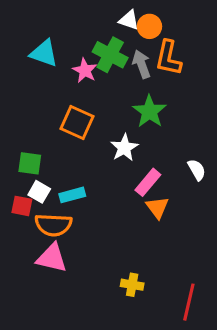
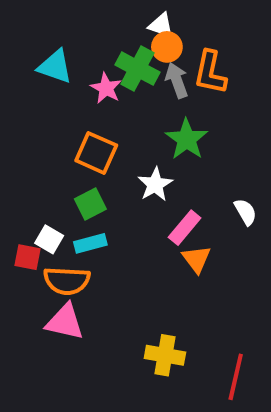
orange circle: (149, 26) -> (167, 47), moved
green square: (30, 163) -> (90, 204), moved, turned -35
yellow cross: (132, 285) -> (165, 355), size x1.4

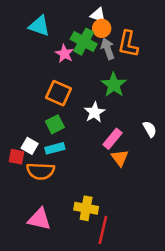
cyan triangle: (55, 67) -> (39, 26), moved
pink triangle: (65, 322) -> (39, 219), moved
yellow cross: (165, 355) -> (86, 208), moved
red line: (236, 377) -> (103, 230), moved

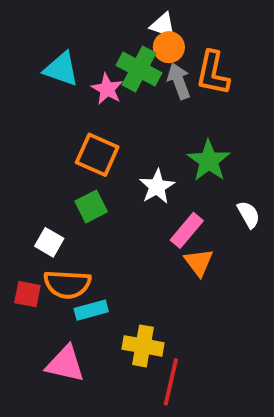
cyan triangle: (39, 26) -> (61, 69), moved
green star: (114, 85) -> (209, 161), moved
cyan rectangle: (55, 148) -> (91, 310), moved
red square: (17, 157) -> (27, 294), moved

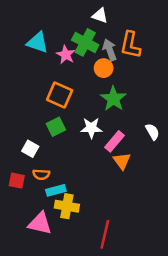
orange circle: (169, 47) -> (104, 68), moved
green star: (209, 161) -> (113, 99), moved
white star: (157, 187) -> (91, 128), moved, turned 30
orange semicircle: (67, 284) -> (41, 174), size x0.6
yellow cross: (143, 346) -> (67, 206), moved

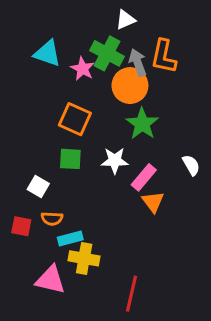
white triangle: (100, 16) -> (125, 20), turned -42
orange circle: (104, 68) -> (130, 86), size x1.5
green square: (56, 127) -> (70, 159), turned 30

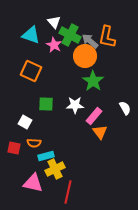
white triangle: (125, 20) -> (54, 22), moved, turned -48
gray arrow: (138, 63) -> (90, 41), turned -30
orange square: (75, 119) -> (31, 71), moved
yellow cross: (84, 258) -> (55, 169), turned -36
red line: (132, 294) -> (68, 192), moved

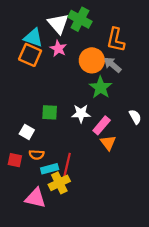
white triangle: (54, 22) -> (58, 24), size x1.5
green cross: (70, 35) -> (80, 19), moved
gray arrow: (90, 41) -> (112, 65), moved
orange square: (31, 71) -> (30, 55), moved
red line: (68, 192) -> (67, 166), moved

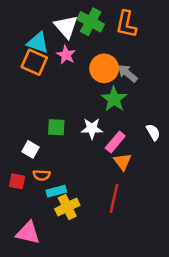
orange L-shape: (116, 40) -> (126, 24), moved
red line: (67, 166) -> (114, 198), moved
pink triangle: (35, 198) -> (28, 233), moved

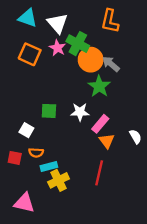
green cross: (91, 22) -> (78, 44), moved
cyan triangle: (38, 43) -> (28, 18), moved
white semicircle: (153, 132) -> (135, 137), moved

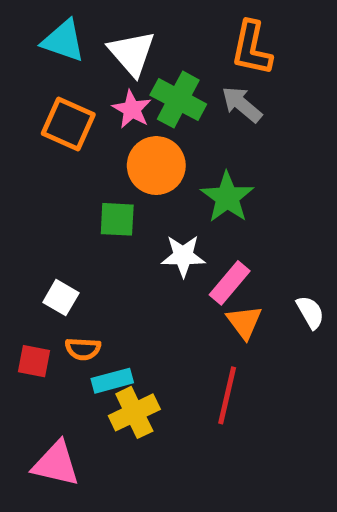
orange circle: (91, 60) -> (156, 166), moved
gray arrow: (111, 64) -> (242, 104), moved
green square: (49, 111) -> (117, 219), moved

